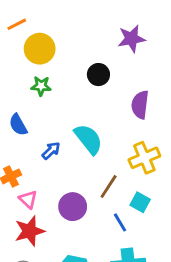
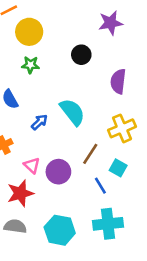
pink triangle: (28, 199) -> (32, 165), moved

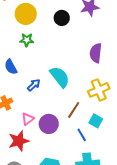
black circle: (81, 55) -> (62, 18), moved
pink triangle: (32, 165) -> (28, 119), turned 40

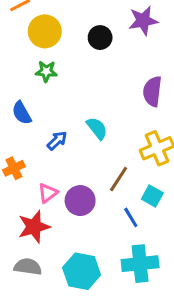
cyan semicircle: (60, 77) -> (97, 128), size x0.7

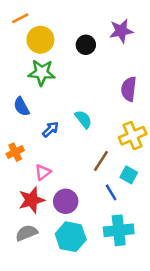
green star: (46, 71) -> (42, 73), size x1.5
purple circle: (80, 201) -> (66, 201), moved
gray semicircle: (28, 267) -> (27, 233), turned -30

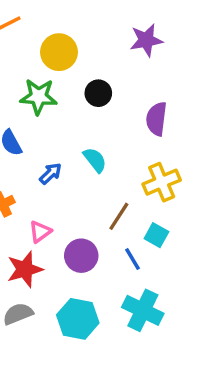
yellow circle: (40, 40) -> (59, 52), moved
black circle: (86, 45) -> (98, 93), moved
purple circle: (66, 201) -> (81, 256), moved
cyan cross: (119, 230) -> (143, 310), turned 32

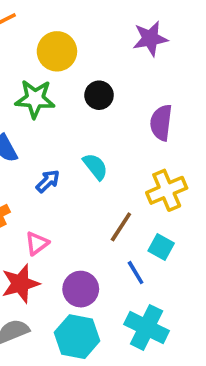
purple circle: (81, 256) -> (81, 289), moved

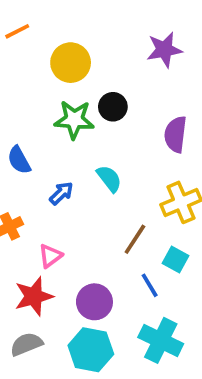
green star: (35, 99) -> (74, 120), moved

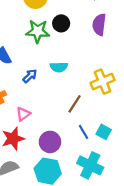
purple semicircle: (175, 134) -> (99, 25), moved
cyan semicircle: (109, 179) -> (59, 67), turned 126
cyan square: (175, 260) -> (104, 132), moved

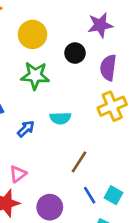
black circle: (61, 23) -> (75, 53), moved
yellow cross: (103, 82) -> (112, 106), moved

